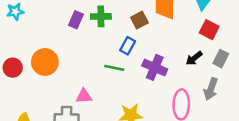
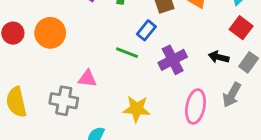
black arrow: (194, 58) -> (219, 57), turned 42
purple cross: (155, 67) -> (173, 60), turned 30

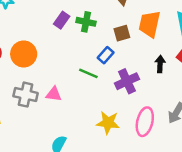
black arrow: (219, 57) -> (160, 64), moved, turned 77
gray cross: (64, 101) -> (26, 95), moved
yellow star: (137, 109) -> (108, 123), moved

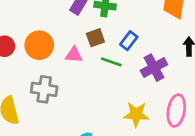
brown square: (122, 33) -> (95, 38), moved
pink triangle: (54, 94) -> (74, 55), moved

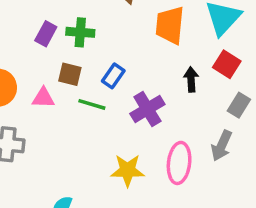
brown square: (95, 38) -> (70, 74), turned 36

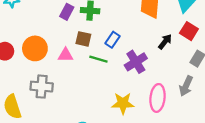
black arrow: (191, 80) -> (165, 42), turned 42

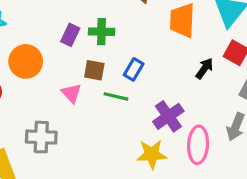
orange circle: (35, 48) -> (26, 61), moved
pink triangle: (66, 55) -> (71, 93), turned 49
purple cross: (136, 62) -> (168, 116), moved

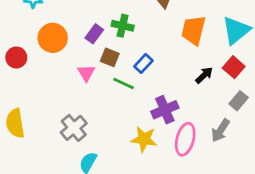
purple rectangle: (70, 35) -> (94, 34), moved
gray cross: (41, 137) -> (74, 128), moved, turned 36

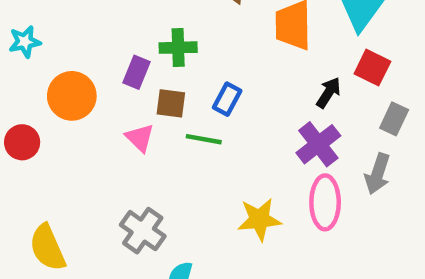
purple cross: (165, 110) -> (318, 144), moved

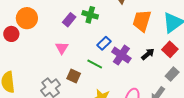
orange circle: (72, 96) -> (27, 18), moved
brown square: (171, 103) -> (74, 76), moved
green line: (204, 139) -> (95, 64), moved
purple cross: (318, 144) -> (121, 55), moved, turned -36

